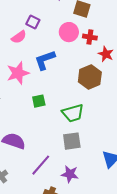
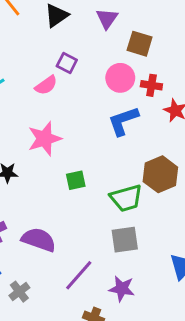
blue L-shape: (45, 60) -> (123, 121), moved
brown hexagon: (90, 77) -> (160, 174), moved

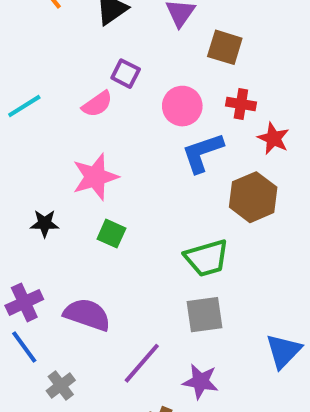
pink circle: (120, 78) -> (182, 106), moved
brown hexagon: (160, 174) -> (253, 197), moved
green square: (76, 180) -> (111, 234), moved, turned 36

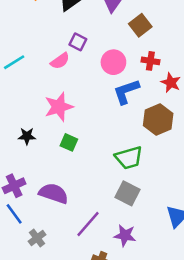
brown square: (225, 47) -> (140, 25), turned 35
gray square: (205, 315) -> (127, 193), turned 35

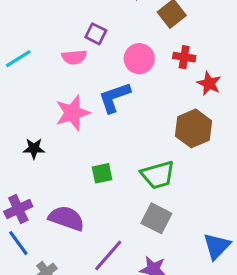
pink semicircle: (60, 61) -> (74, 57), turned 30
blue L-shape: (126, 91) -> (114, 97), moved
green square: (69, 142) -> (102, 173), moved, turned -36

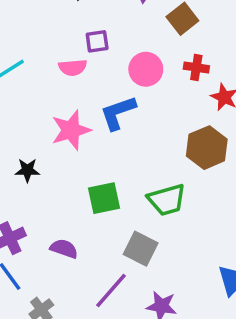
purple square: (96, 34) -> (97, 41), turned -35
green square: (102, 173) -> (104, 198), size x1.4
purple semicircle: (66, 218) -> (64, 249), size x0.7
gray square: (156, 218) -> (141, 249), moved

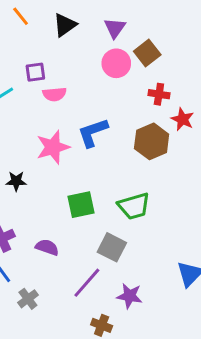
purple square: (97, 41) -> (35, 72), moved
pink circle: (146, 69) -> (116, 63), moved
brown hexagon: (207, 148) -> (152, 141), moved

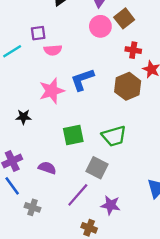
gray cross: (28, 299) -> (33, 207), turned -35

